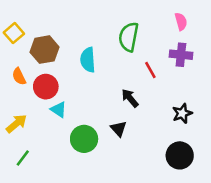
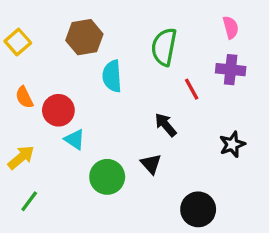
brown hexagon: (45, 50) -> (84, 37), moved
black circle: (180, 155) -> (198, 209), moved

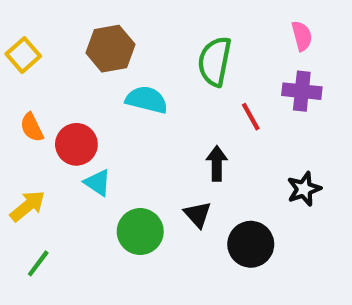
cyan semicircle: (112, 76) -> (147, 100), turned 108
black arrow: (166, 125) -> (217, 163), turned 40
black circle: (198, 209) -> (251, 244), moved

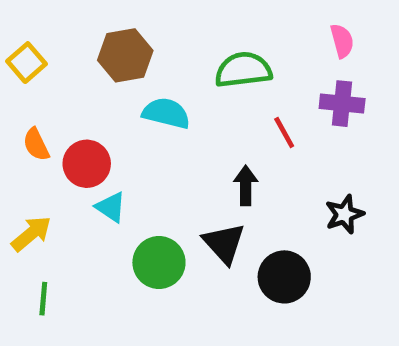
green semicircle: (215, 61) -> (243, 70), turned 72
black triangle: (198, 214) -> (224, 243), size x1.4
green line: (38, 263) -> (43, 299), turned -32

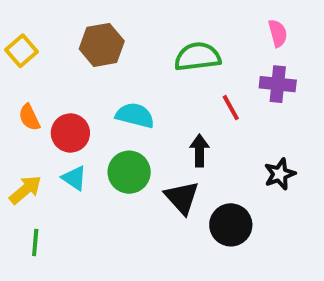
cyan semicircle: (166, 113) -> (135, 115), moved
cyan triangle: (111, 207) -> (74, 178), moved
green circle: (159, 263) -> (129, 172), moved

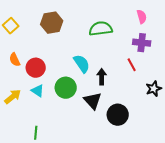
red line: (231, 108) -> (132, 65), moved
cyan semicircle: (135, 115) -> (82, 64), moved, turned 42
black star: (280, 174) -> (154, 89), moved
green line: (35, 243) -> (36, 133), moved

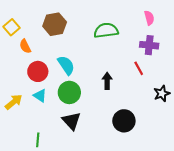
orange semicircle: (15, 60) -> (25, 46), moved
cyan semicircle: (82, 64) -> (66, 65), moved
black triangle: (93, 101) -> (71, 121), moved

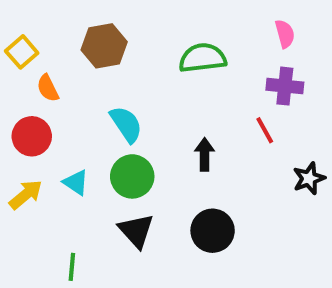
red circle: (38, 71) -> (32, 136), moved
black circle: (124, 121) -> (213, 231), moved

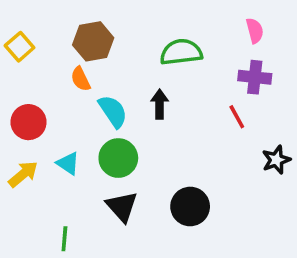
orange semicircle: (48, 88) -> (81, 79), moved
black arrow: (205, 154) -> (160, 104), moved

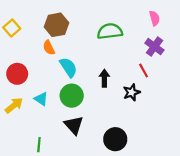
purple cross: (255, 77) -> (154, 47), turned 30
black arrow: (160, 104) -> (104, 78), moved
black star: (276, 160) -> (132, 92), moved
black circle: (190, 206) -> (115, 139), moved

